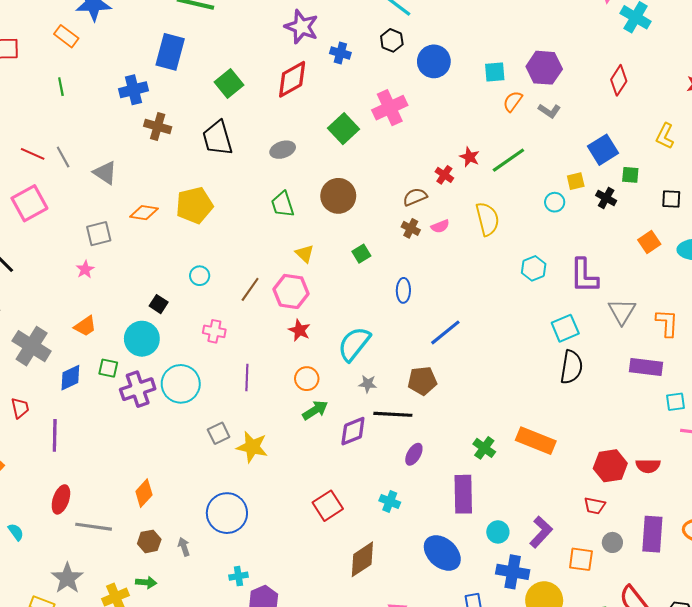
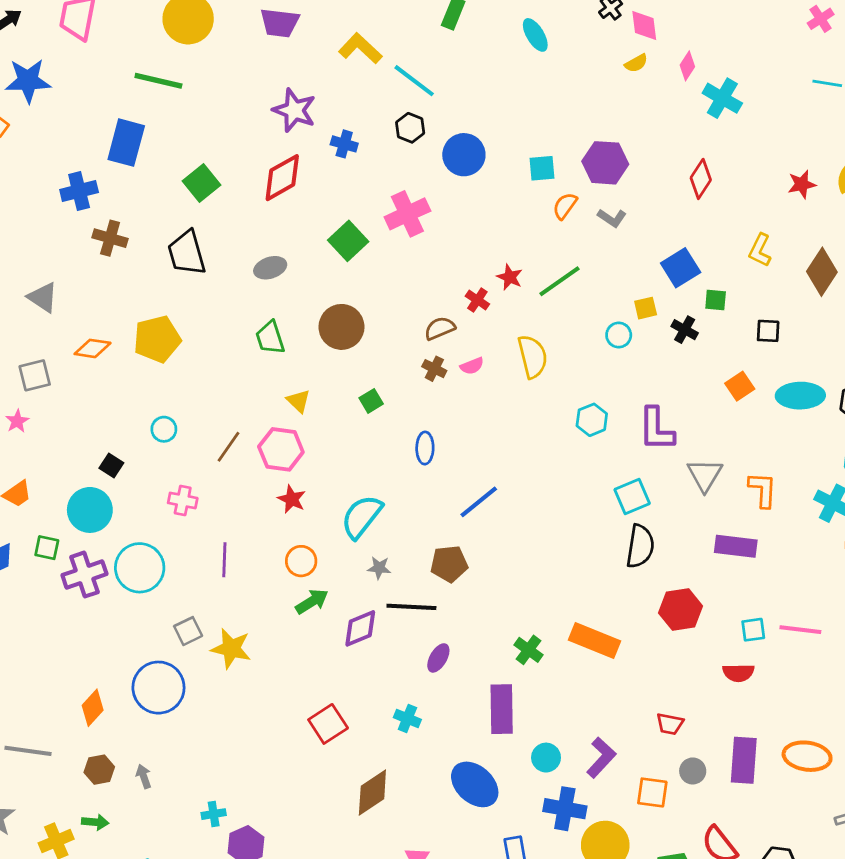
cyan square: (675, 402) -> (753, 630), moved
red hexagon: (610, 466) -> (681, 610), moved
blue circle: (227, 513) -> (158, 688), moved

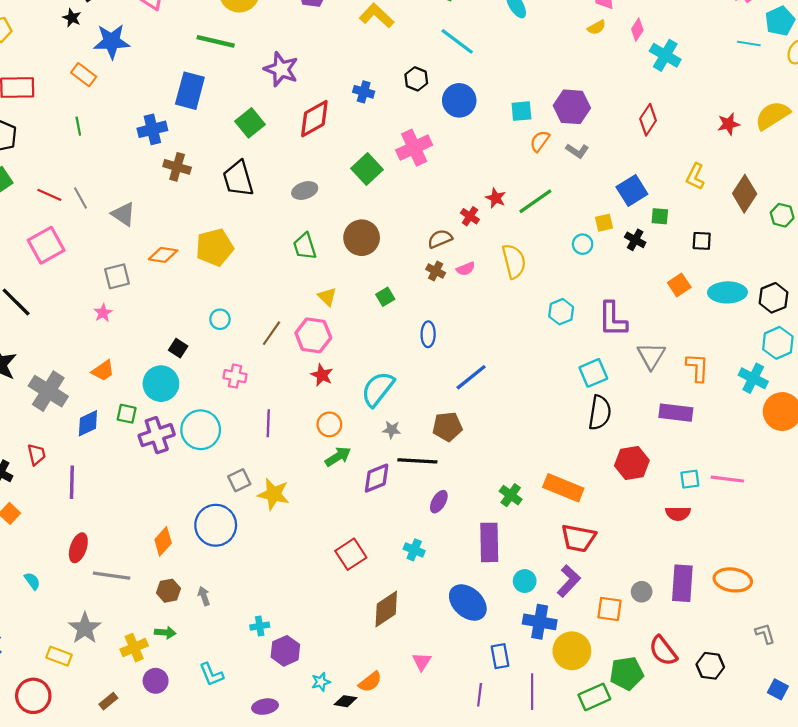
cyan line: (414, 81) -> (457, 41), moved
purple star: (294, 110) -> (281, 69), moved
red trapezoid: (670, 724) -> (578, 538), moved, size x1.6

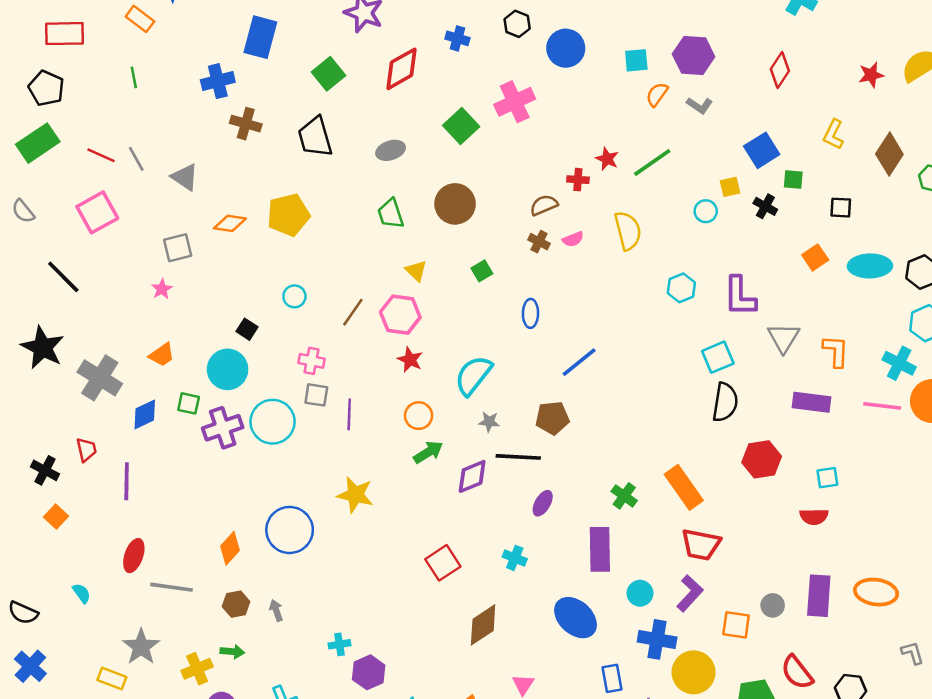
red cross: (470, 216) -> (578, 180), turned -30
pink line: (727, 479) -> (882, 406), moved
gray square: (239, 480) -> (316, 395), moved, turned 35
orange rectangle: (563, 488) -> (684, 487), turned 33

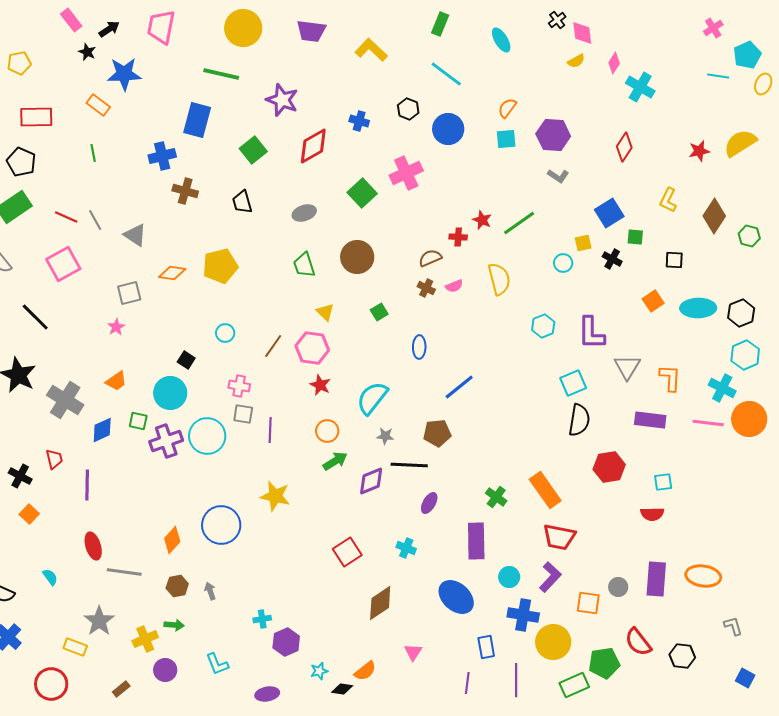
orange semicircle: (657, 94) -> (507, 108), moved
black trapezoid: (315, 137) -> (242, 202), size x0.7
red ellipse: (134, 556) -> (93, 546), turned -36

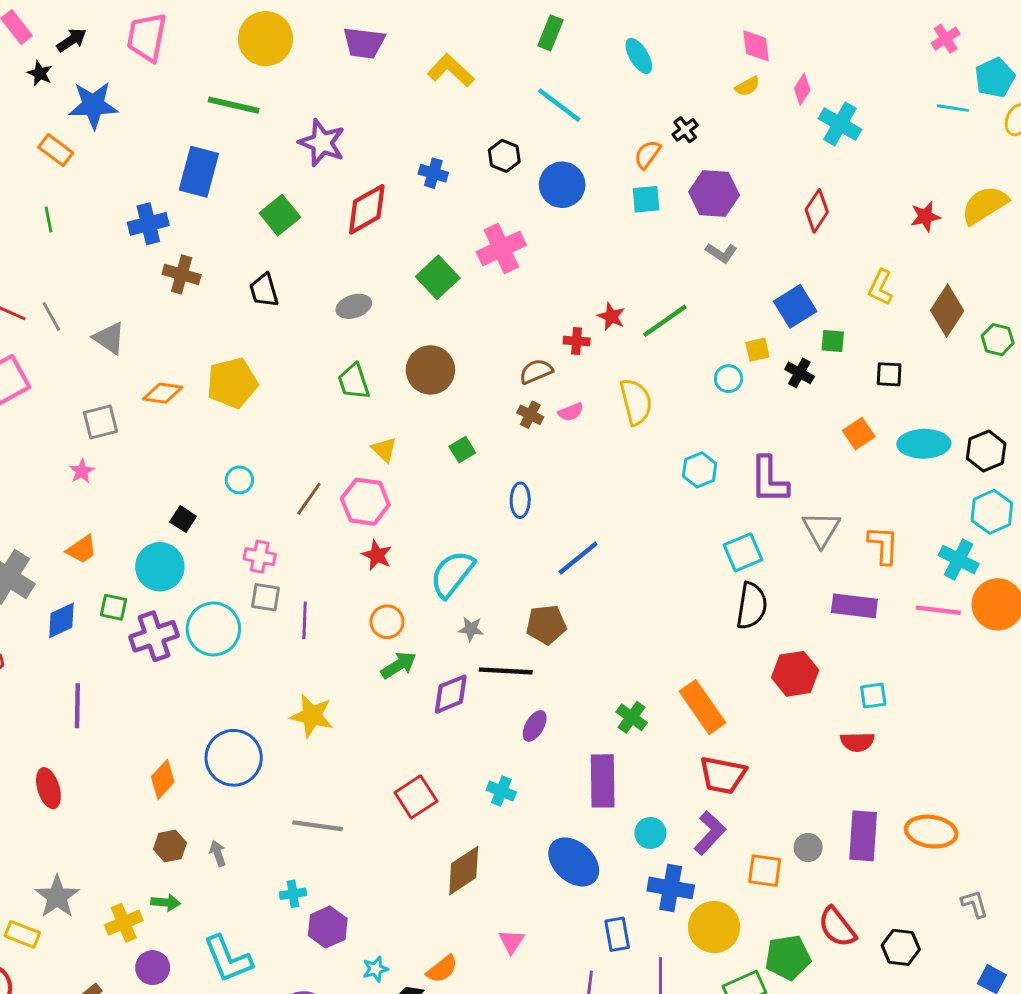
black cross: (557, 20) -> (685, 130), moved
purple line: (87, 485) -> (77, 706), moved
gray line: (124, 572) -> (318, 826), moved
cyan L-shape: (217, 664) -> (228, 959), size x1.5

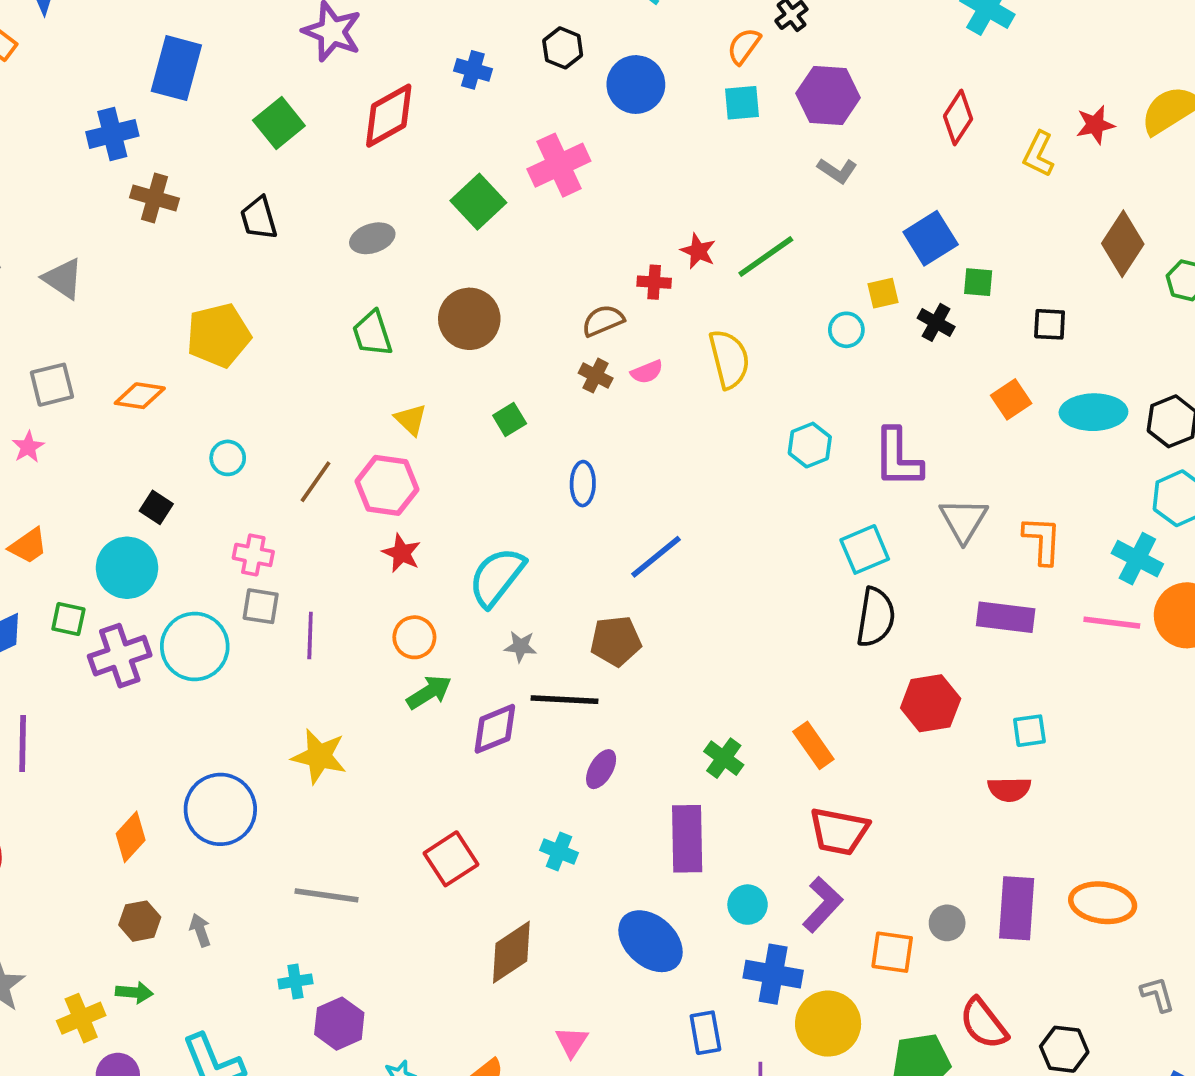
yellow L-shape: (880, 287) -> (1039, 154), moved
orange diamond: (163, 393) -> (140, 396), moved
orange rectangle: (702, 707) -> (813, 745), size x0.7

